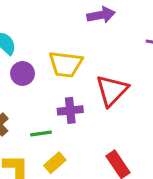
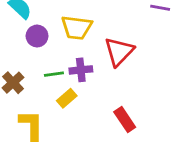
green line: (41, 134) -> (54, 74), moved
yellow rectangle: (55, 163) -> (67, 98), moved

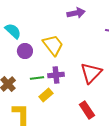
yellow trapezoid: (77, 28) -> (53, 45), turned -135
red triangle: (119, 52) -> (91, 73), moved

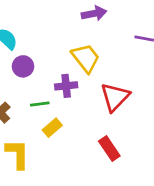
yellow trapezoid: (53, 45) -> (86, 58), moved
purple cross: (56, 75) -> (66, 86), moved

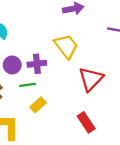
purple circle: (23, 66) -> (12, 65), moved
purple cross: (66, 86) -> (37, 64), moved

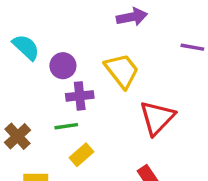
purple circle: (12, 65) -> (63, 66), moved

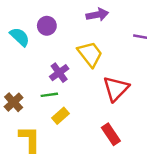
purple circle: (63, 66) -> (47, 26), moved
purple cross: (80, 96) -> (59, 73), turned -30

